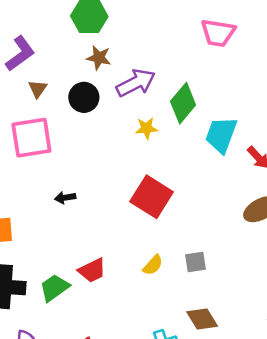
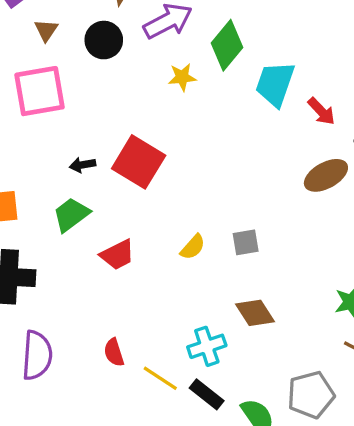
red square: (152, 197) -> (139, 162), moved
green trapezoid: (54, 288) -> (71, 215), moved

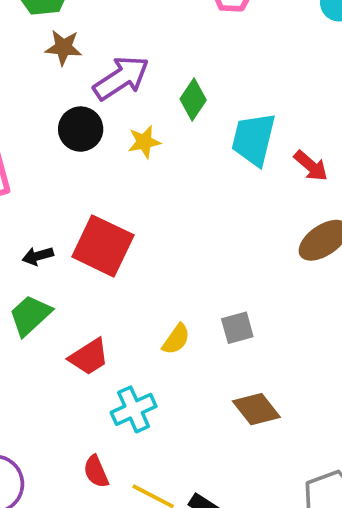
black circle: (104, 40) -> (81, 129), moved
green diamond: (227, 45) -> (193, 99), size x0.7
cyan cross: (207, 346) -> (134, 409), moved

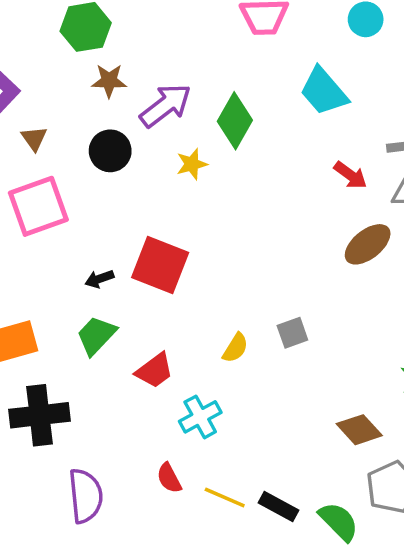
green diamond: (193, 99) -> (235, 121), size x1.4
black circle: (81, 129) -> (110, 151), moved
cyan trapezoid: (254, 139) -> (324, 91), moved, turned -50
brown diamond: (256, 409) -> (359, 430), moved

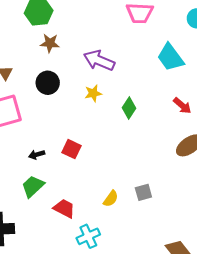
purple arrow: (166, 105) -> (99, 60), moved, turned -124
green diamond: (235, 121) -> (129, 108), moved, size x0.7
red square: (160, 265) -> (71, 149), size x0.6
red trapezoid: (155, 371) -> (64, 208), turned -120

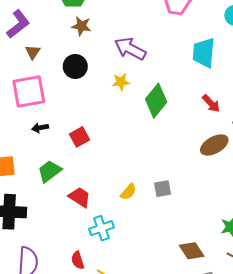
cyan trapezoid: (170, 57) -> (204, 53), turned 36
green diamond: (129, 108) -> (156, 101), size x1.5
red square: (71, 149) -> (80, 137), moved, turned 30
black arrow: (37, 155) -> (40, 128), moved

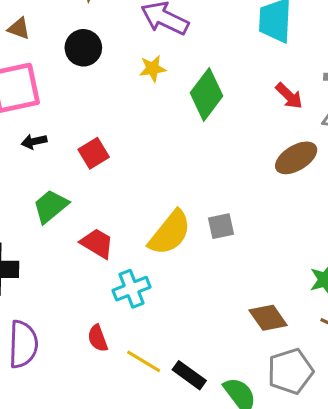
brown triangle: (33, 52) -> (19, 28), turned -42
yellow semicircle: (128, 192) -> (170, 233), size x1.8

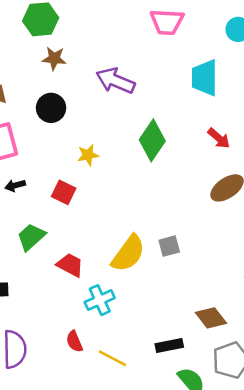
yellow star: (153, 68) -> (88, 155), moved
red square: (94, 153) -> (64, 192), turned -30
black rectangle: (189, 375) -> (169, 346), moved, turned -44

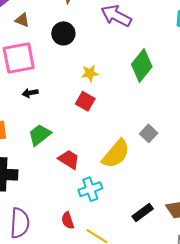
red square: (64, 192) -> (85, 101), moved
gray square: (169, 246) -> (149, 133), moved, turned -36
black rectangle: (169, 346) -> (143, 213), moved, turned -30

